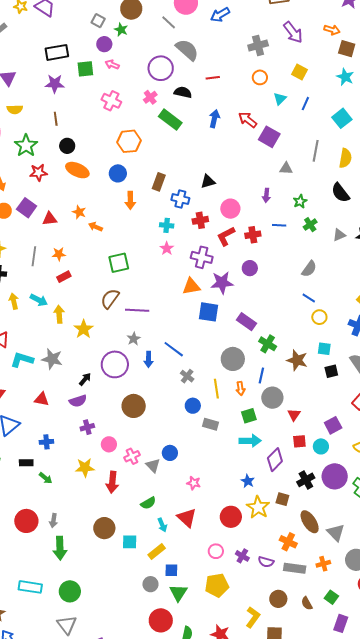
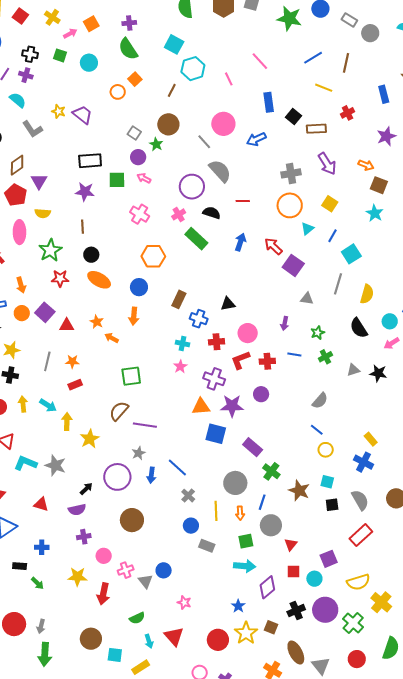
orange circle: (260, 77) -> (290, 205), size x1.6
cyan square: (342, 118) -> (351, 254), moved
orange arrow: (130, 200) -> (134, 316), moved

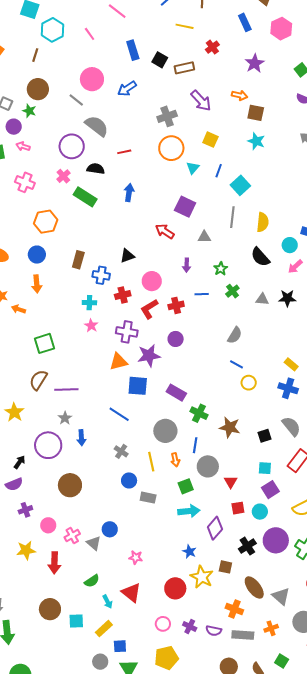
red arrow: (273, 246) -> (165, 231), moved
gray triangle: (353, 370) -> (262, 299), turned 32
blue line: (177, 467) -> (119, 414), moved
cyan square: (327, 482) -> (265, 468), moved

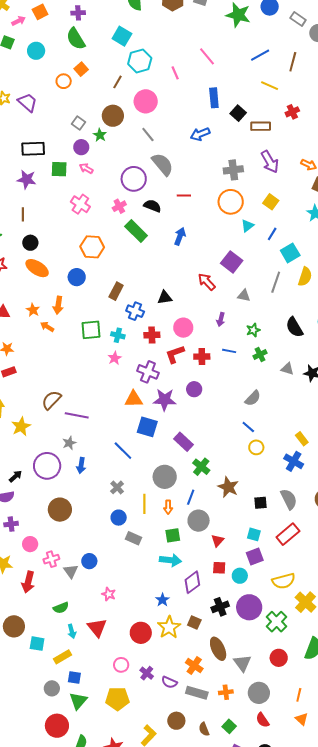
pink circle: (92, 79) -> (146, 101), moved
yellow semicircle: (263, 222) -> (305, 277), moved
orange arrow: (37, 284) -> (58, 305), moved
green square: (45, 343) -> (91, 330), moved

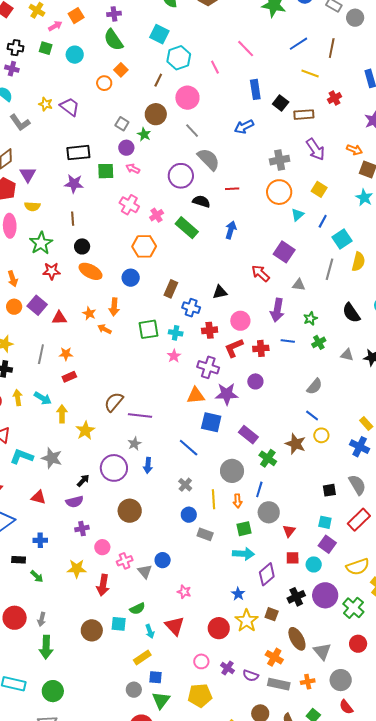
pink cross: (119, 206) -> (157, 215), moved
purple arrow: (221, 319) -> (277, 310), size x1.6
brown star: (228, 487) -> (296, 444), moved
purple square: (255, 556) -> (327, 544), turned -30
cyan square: (37, 644) -> (119, 624), moved

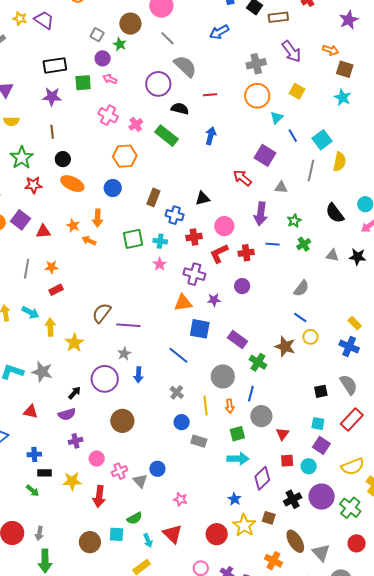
blue line: (323, 221) -> (293, 136), moved, turned -56
purple star: (227, 394) -> (214, 300), size x0.6
black rectangle: (19, 560) -> (44, 473), moved

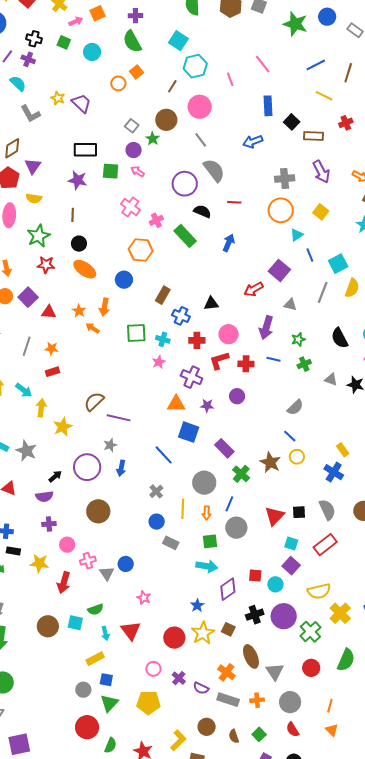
red arrow: (242, 178) -> (254, 289), turned -78
red triangle: (282, 434) -> (275, 516), moved, size x1.5

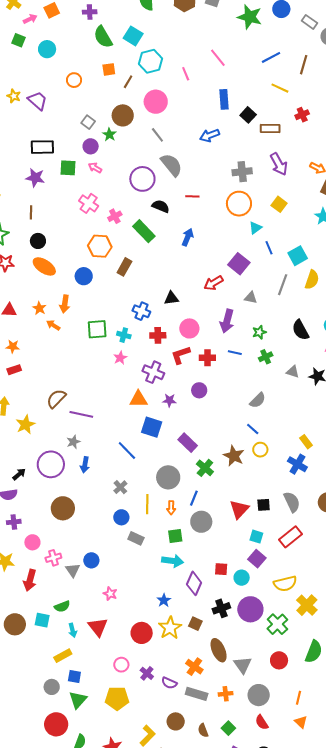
green semicircle: (132, 41) -> (103, 37), moved
orange square: (136, 72) -> (109, 69), moved, turned 32
brown rectangle: (163, 295) -> (124, 267), moved
purple diamond: (228, 589) -> (194, 583), turned -30

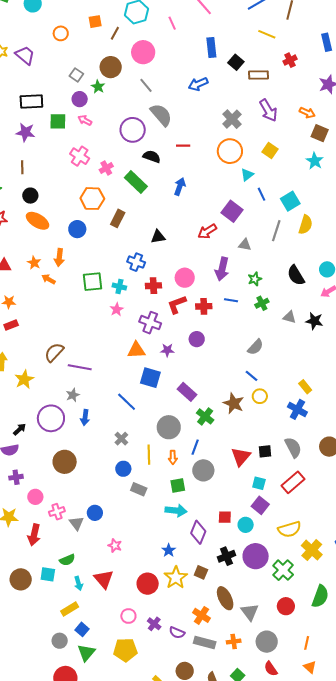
gray cross: (242, 172) -> (232, 119), turned -36
black triangle: (171, 298) -> (158, 237), moved
blue square: (74, 676) -> (82, 629), turned 32

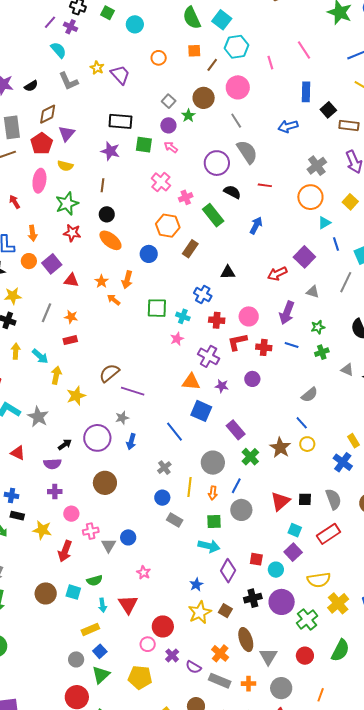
red circle: (148, 584) -> (163, 626), moved

